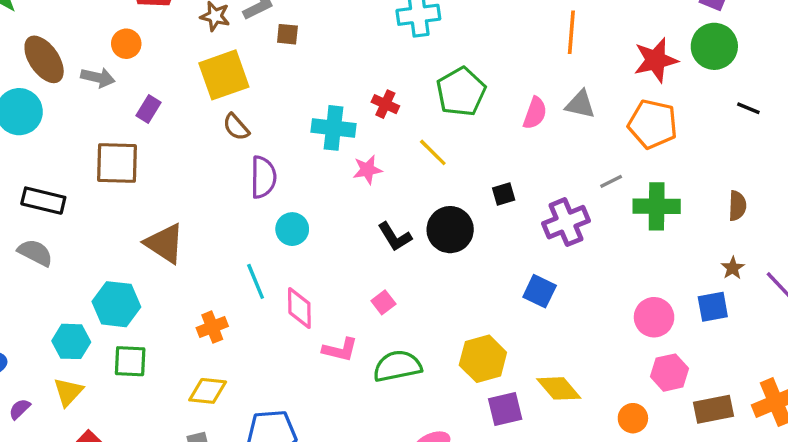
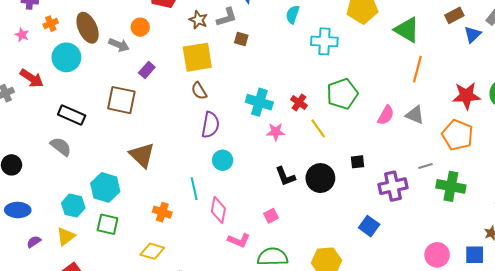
red cross: (385, 104) -> (299, 102), moved
orange cross: (212, 327) -> (162, 212), turned 30

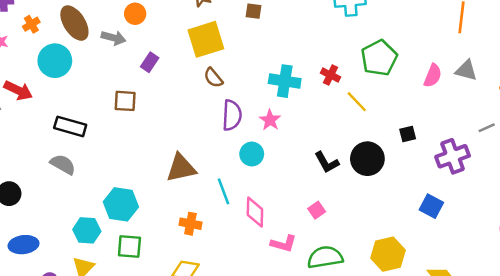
brown square: (121, 100) -> (125, 101), size x0.7
pink star: (276, 132) -> (270, 120), moved, turned -30
brown triangle: (142, 155) -> (181, 168), moved, turned -48

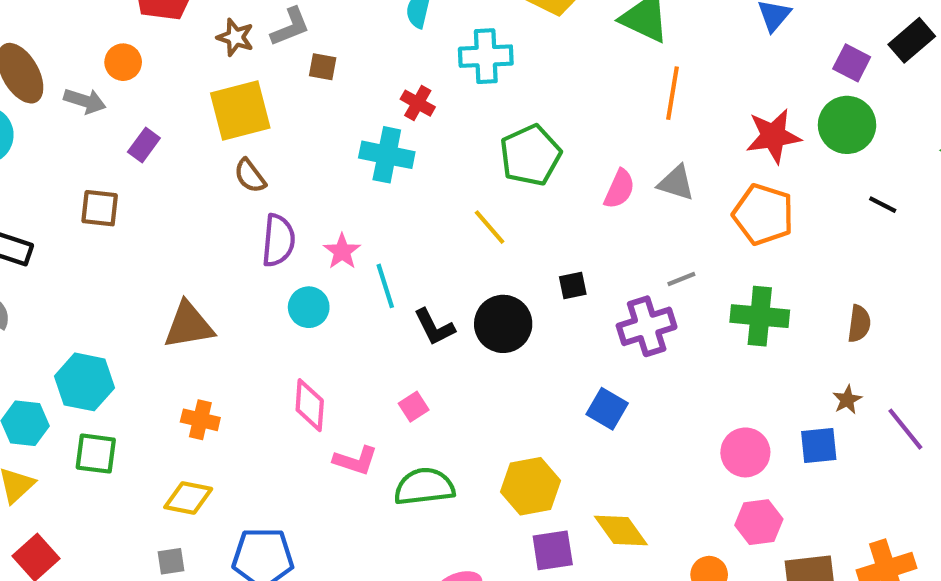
red cross: (330, 75) -> (418, 103), moved
cyan cross: (285, 81) -> (387, 155), moved
gray line: (487, 128) -> (681, 279), moved
cyan line: (223, 191) -> (385, 286), moved

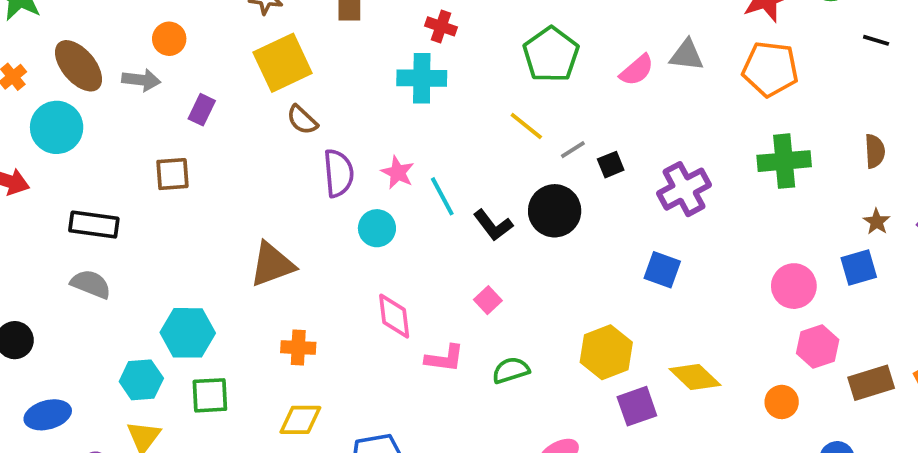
pink semicircle: (619, 189) -> (637, 70), turned 36
gray line: (681, 279) -> (573, 150), moved
green semicircle: (424, 487) -> (511, 370), size x0.7

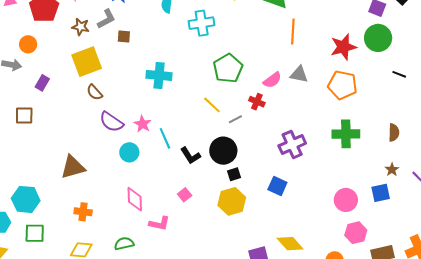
red cross: (441, 26) -> (257, 102), moved
black square: (611, 165) -> (234, 174), moved
purple semicircle: (338, 173) -> (111, 122), turned 125
yellow hexagon: (606, 352) -> (232, 201), moved
green semicircle: (511, 370) -> (124, 244), moved

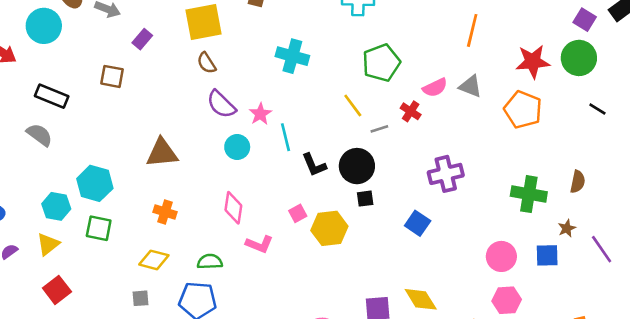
green cross: (346, 134) -> (529, 194), moved
yellow hexagon: (232, 201) -> (329, 228), moved

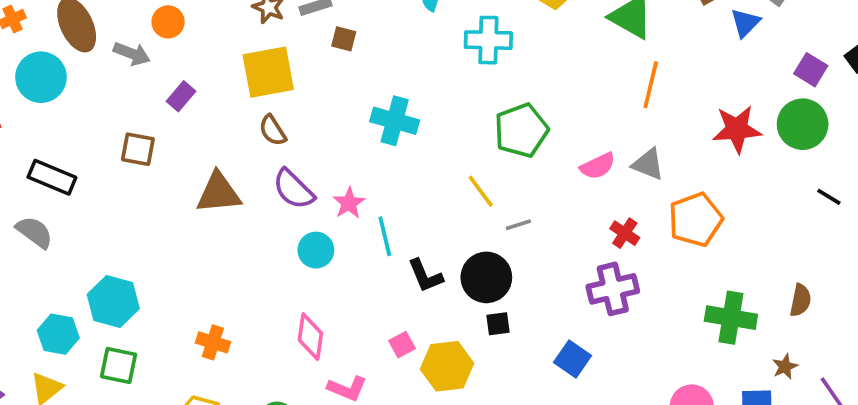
orange pentagon: (523, 110) -> (696, 220), moved, turned 30
red cross: (411, 111) -> (625, 233), moved
brown triangle: (162, 153) -> (219, 193), moved

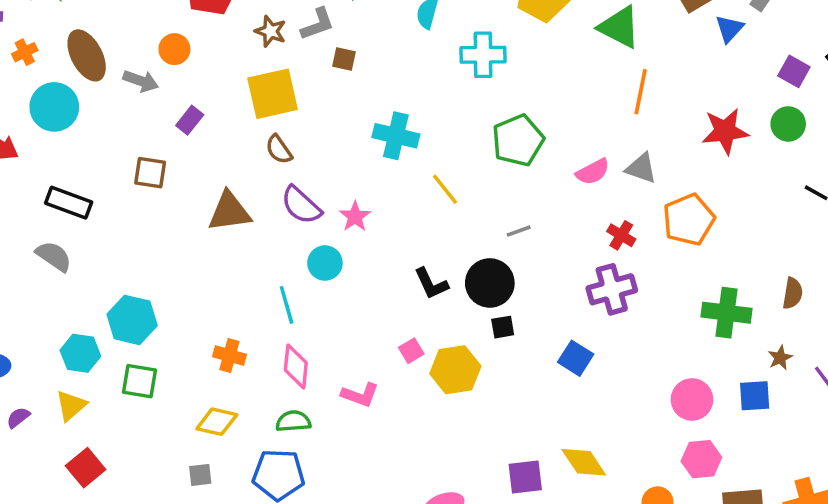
green circle: (803, 124) -> (788, 124), size x0.7
yellow line: (481, 191) -> (445, 189), moved
cyan line: (385, 236) -> (287, 305), moved
pink diamond: (310, 337) -> (296, 366), moved

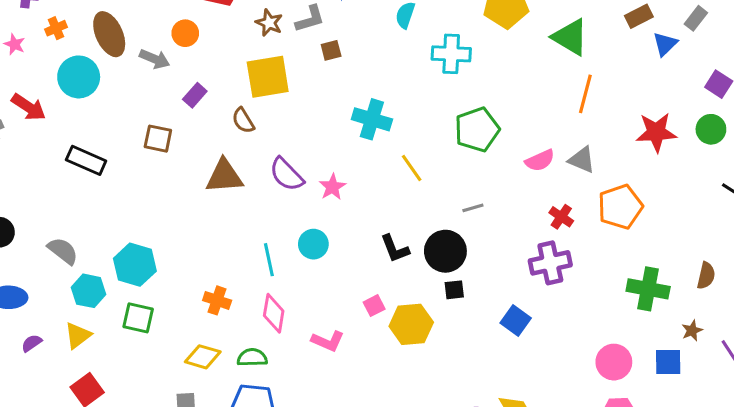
brown square: (344, 59) -> (331, 50), turned -30
brown semicircle: (279, 149) -> (243, 121), moved
gray semicircle: (54, 256) -> (63, 251), moved
cyan circle: (325, 263) -> (313, 244), moved
green semicircle: (293, 421) -> (252, 358), moved

